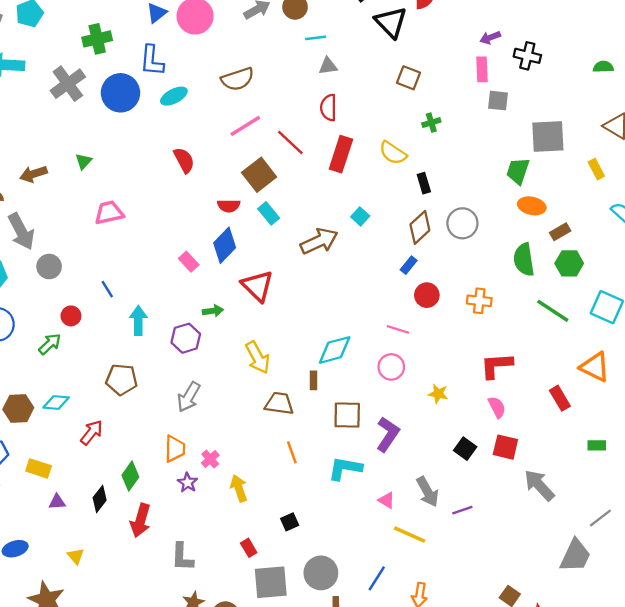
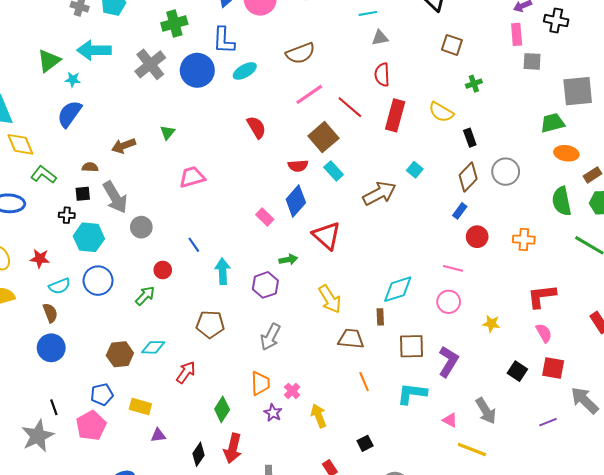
green trapezoid: (518, 171) -> (553, 123), turned 60
black diamond: (100, 499) -> (198, 454), moved
purple line: (462, 510) -> (548, 422), moved

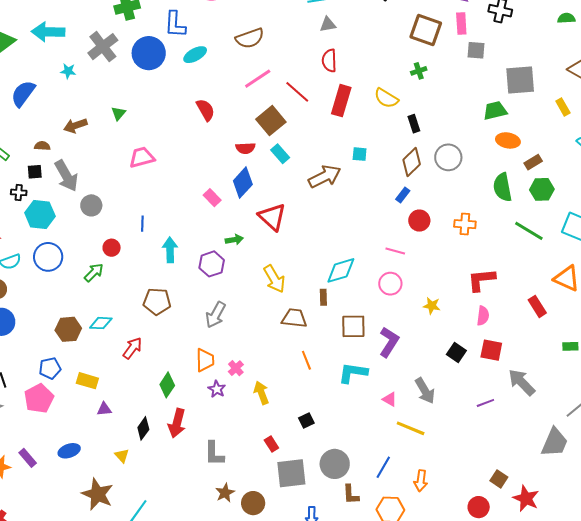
brown square: (452, 45) -> (426, 30), moved, size x1.5
cyan star: (73, 80) -> (68, 71), moved
cyan square: (415, 170) -> (360, 154), turned -35
blue line: (194, 245) -> (142, 224), turned 35
pink semicircle: (544, 333) -> (483, 316), turned 36

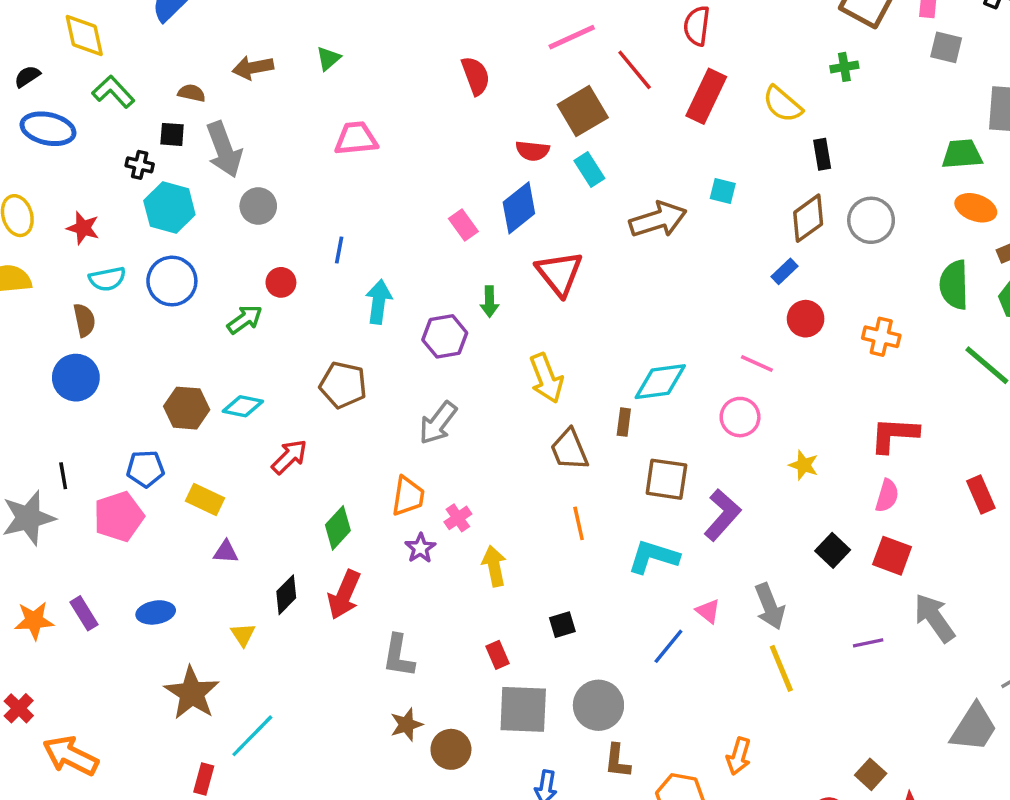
green arrow: (234, 240) -> (489, 302), turned 90
brown trapezoid: (294, 318) -> (569, 450), turned -128
yellow line: (411, 428) -> (781, 668), moved, turned 36
blue line: (383, 467) -> (668, 646), moved

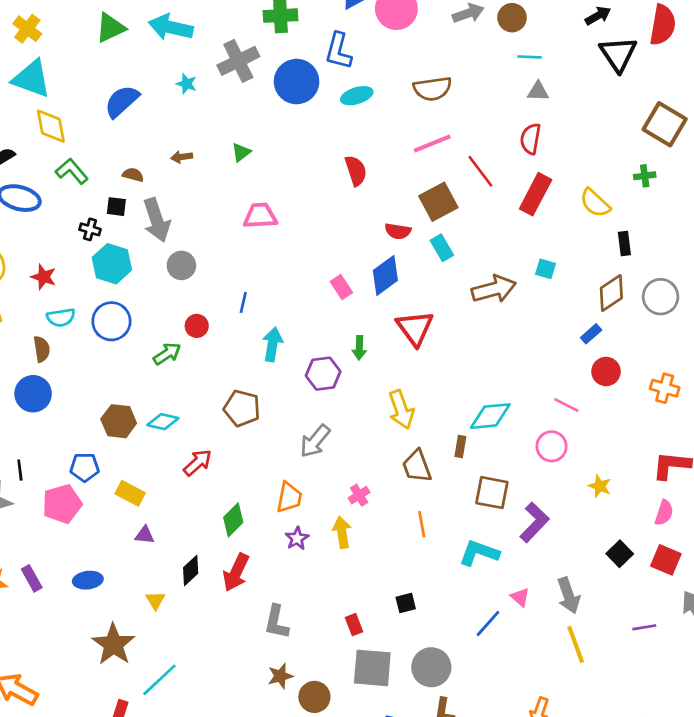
brown arrow: (253, 68) -> (182, 157), size x0.7
pink cross: (458, 518) -> (359, 495), moved
yellow arrow: (494, 566) -> (342, 532), moved

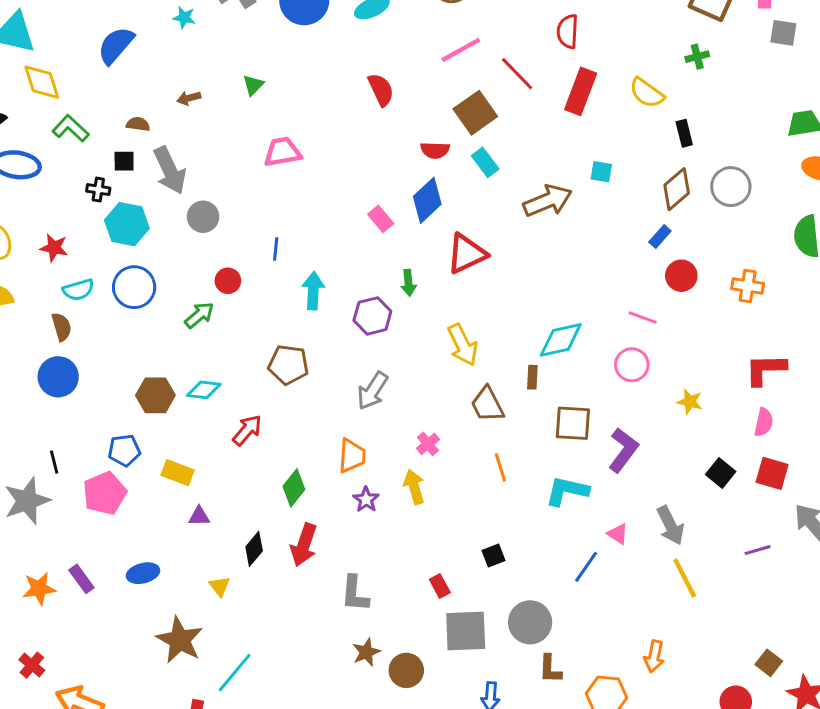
red triangle: (415, 328) -> (467, 254), turned 48

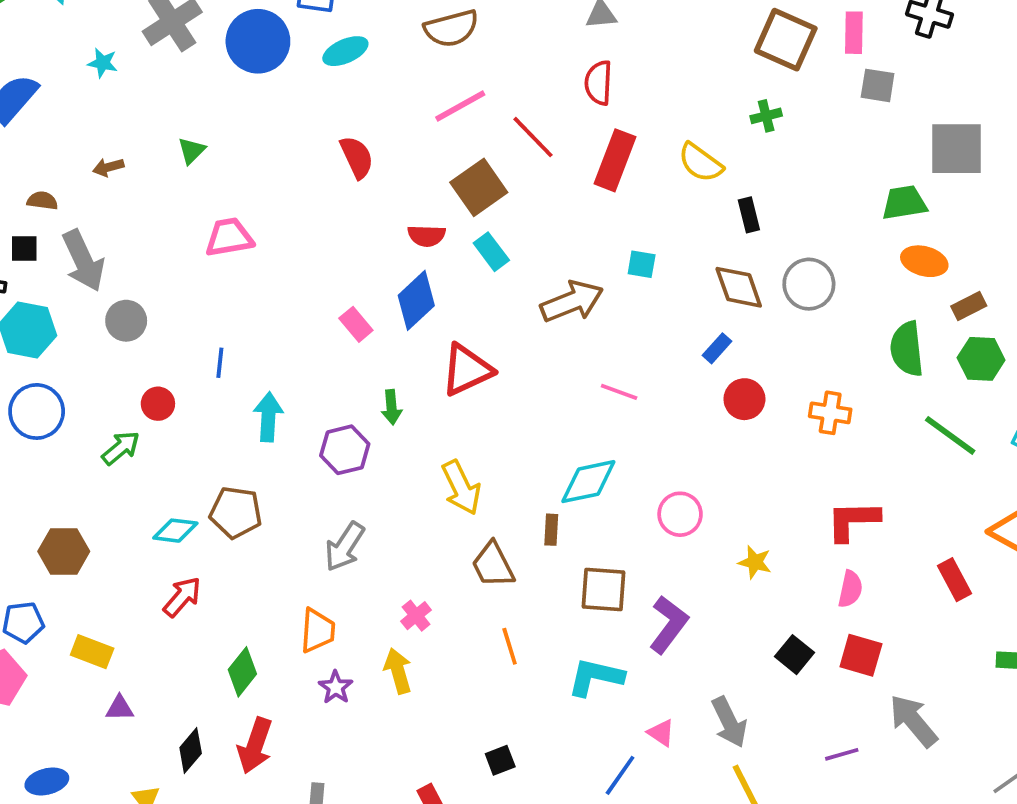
brown diamond: (677, 189) -> (739, 287), turned -69
pink line: (643, 318) -> (619, 392), moved
cyan diamond: (204, 390) -> (175, 531), moved

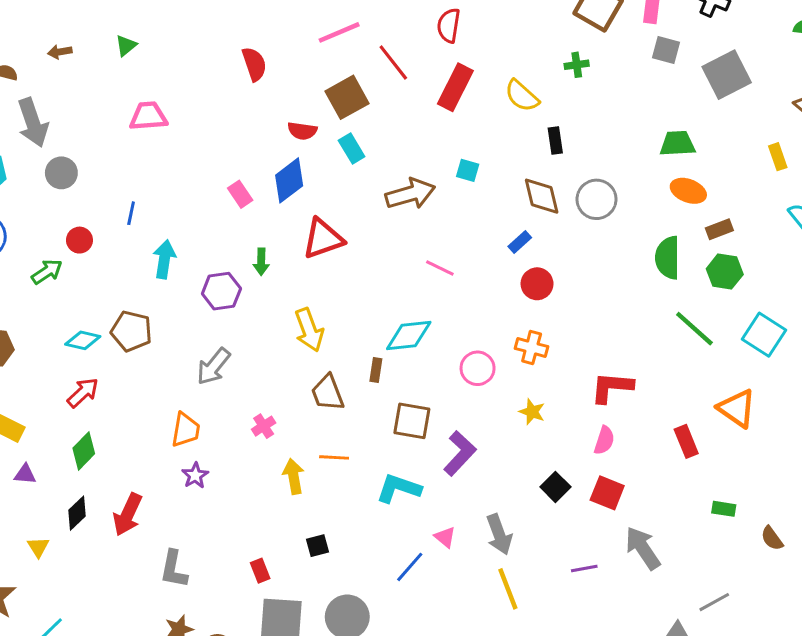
gray square: (957, 149) -> (727, 75), moved, turned -33
orange cross: (830, 413) -> (532, 348), moved
orange line: (510, 646) -> (334, 457), turned -76
yellow arrow: (398, 671) -> (294, 476), moved
green diamond: (242, 672) -> (84, 451), moved

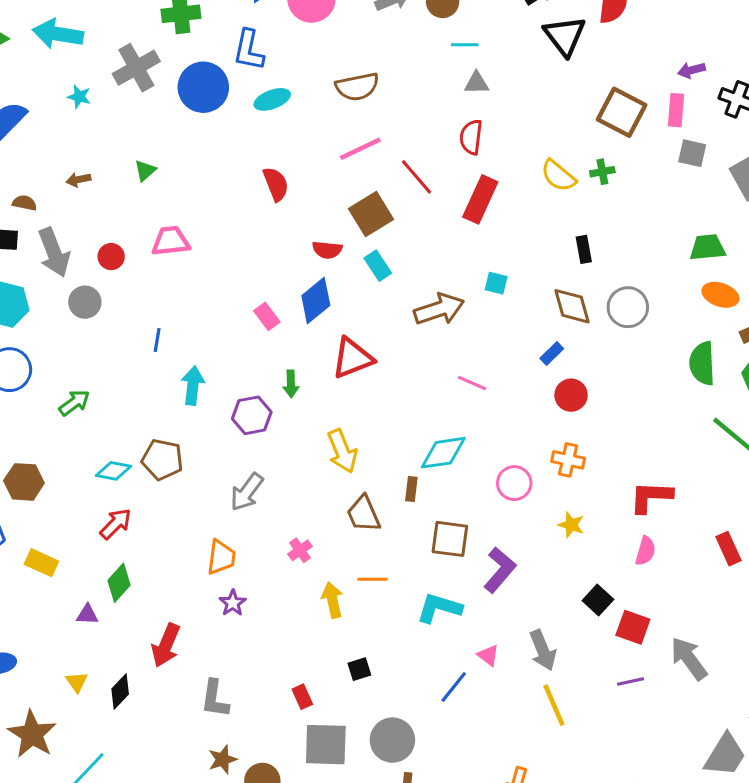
yellow semicircle: (522, 96) -> (558, 176), moved
red circle: (79, 240) -> (111, 257), moved
purple triangle: (25, 474) -> (87, 615), moved
red square: (607, 493) -> (633, 627), moved
black diamond: (77, 513) -> (120, 691), moved

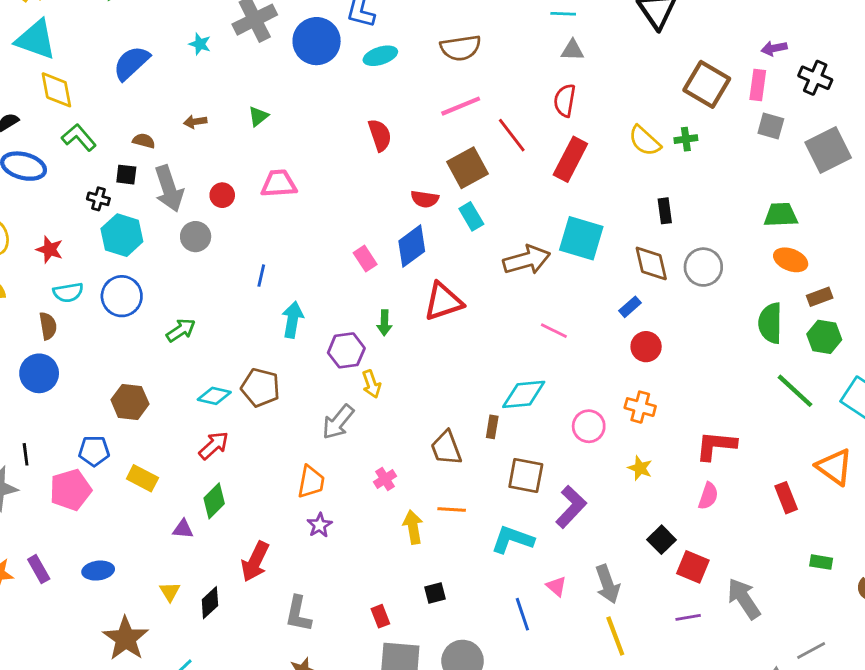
cyan square: (496, 283) -> (581, 238), size x2.0
yellow arrow: (342, 451) -> (371, 384), moved, size x0.7
blue line: (454, 687) -> (522, 614), turned -60

